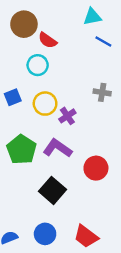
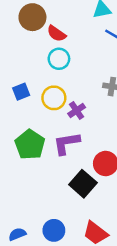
cyan circle: (38, 65) -> (59, 59), moved
purple L-shape: (57, 148) -> (66, 143), turned -44
black square: (52, 190) -> (83, 184), moved

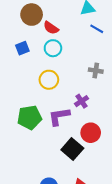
blue square: (21, 92) -> (22, 48), moved
purple cross: (77, 111) -> (81, 101), moved
green pentagon: (30, 145) -> (30, 117), turned 30

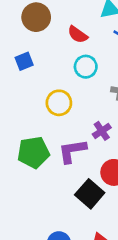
red semicircle: (51, 28) -> (78, 35), moved
cyan circle: (53, 48) -> (86, 67), moved

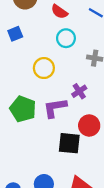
green pentagon: (33, 152) -> (23, 109), turned 30
black square: (90, 194) -> (69, 143), turned -35

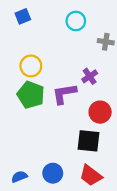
yellow circle: (44, 68) -> (31, 66), moved
black square: (69, 143) -> (89, 141), moved

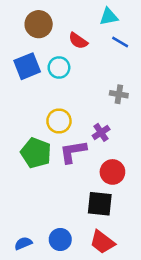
blue square: (23, 16) -> (27, 66), size x1.5
cyan circle: (76, 21) -> (59, 67), moved
yellow circle: (31, 66) -> (59, 121), moved

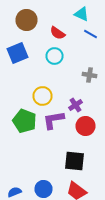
cyan triangle: (109, 17) -> (82, 14), turned 35
cyan circle: (59, 67) -> (54, 56), moved
red circle: (112, 172) -> (86, 126), moved

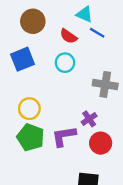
cyan triangle: (82, 14) -> (85, 14), moved
blue line: (90, 34) -> (97, 33), moved
gray cross: (90, 75) -> (105, 84), size x1.5
yellow circle: (42, 96) -> (29, 109), moved

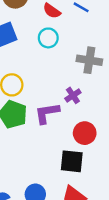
red circle: (101, 143) -> (85, 133), moved

